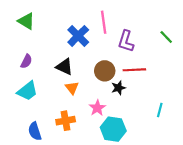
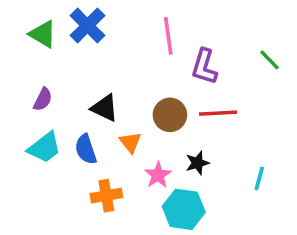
blue cross: (78, 36) -> (87, 26), moved
orange triangle: (72, 88) -> (130, 142), moved
black star: (118, 88) -> (197, 163), moved
blue semicircle: (35, 131) -> (86, 149), moved

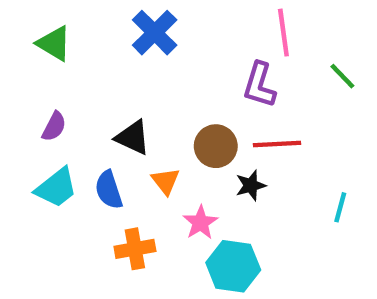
blue cross: (87, 26) -> (155, 33), moved
pink line: (168, 36) -> (283, 33), moved
black star: (197, 163) -> (251, 185), moved
cyan line: (259, 178) -> (340, 207), moved

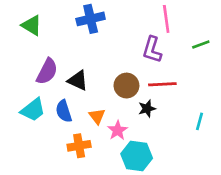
blue cross: (155, 33) -> (91, 19), turned 32
green line: (342, 76) -> (201, 45), turned -66
purple semicircle: (54, 126) -> (47, 71), moved, size x1.5
orange triangle: (165, 181) -> (97, 116), moved

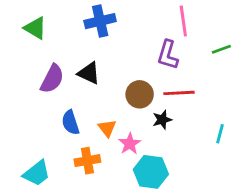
black triangle: (78, 80) -> (89, 73), moved
cyan trapezoid: (33, 110) -> (37, 173), moved

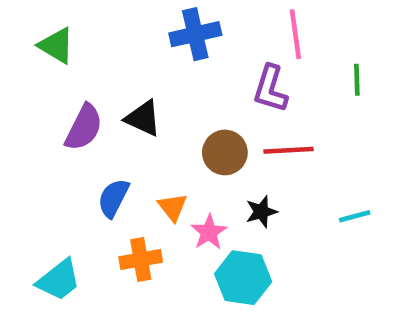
blue cross: (100, 21) -> (195, 34), moved
green line: (221, 49) -> (357, 80), turned -72
black star: (162, 120) -> (261, 212), moved
blue semicircle: (70, 123) -> (113, 198), turned 45
cyan line: (220, 134) -> (355, 216), turned 60

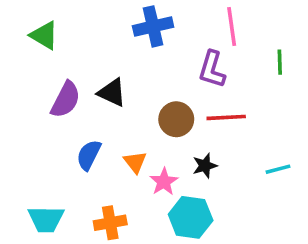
orange cross: (141, 259) -> (110, 223), moved
cyan trapezoid: (59, 280) -> (46, 219), turned 39

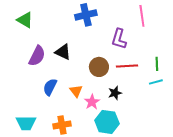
pink line: (232, 26) -> (142, 16), moved
green line: (280, 62) -> (157, 64), moved
cyan line: (278, 169) -> (156, 82), moved

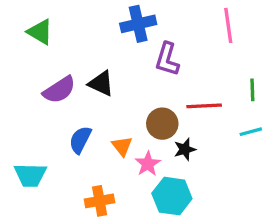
purple L-shape: (119, 39) -> (167, 59), moved
purple semicircle: (37, 56) -> (59, 90), turned 30
green line: (157, 64) -> (252, 90), moved
brown circle: (99, 67) -> (162, 124), moved
cyan trapezoid: (26, 123) -> (30, 175), moved

